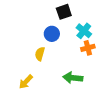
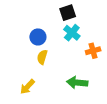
cyan cross: (84, 31) -> (72, 33), moved
blue circle: (52, 34) -> (38, 37), moved

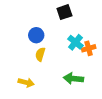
cyan cross: (72, 33) -> (75, 42), moved
yellow arrow: (27, 87) -> (26, 83), turned -119

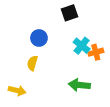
yellow semicircle: (40, 54) -> (32, 63), moved
yellow arrow: (26, 83) -> (17, 90), moved

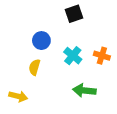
cyan cross: (82, 46) -> (73, 56), moved
orange cross: (96, 52) -> (102, 56), turned 32

